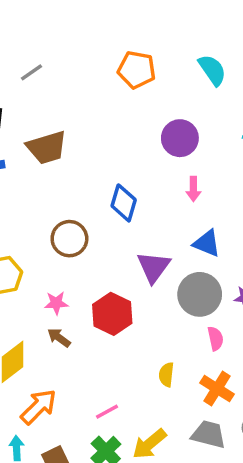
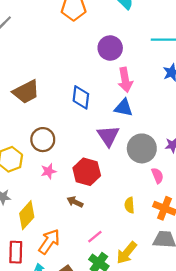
brown trapezoid: (47, 148) -> (26, 92), moved
pink arrow: (193, 189) -> (125, 80), size x1.5
brown circle: (69, 239) -> (43, 140), moved
blue triangle: (207, 243) -> (124, 108), moved
brown arrow: (59, 338) -> (75, 202), moved

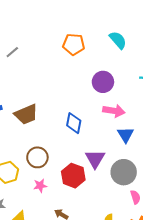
pink arrow: (125, 80) -> (114, 111), turned -75
blue triangle: (124, 108) -> (126, 135), moved, turned 42
red hexagon: (87, 172) -> (73, 176), moved

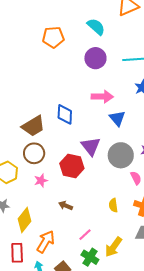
purple circle: (103, 82) -> (95, 58), moved
brown trapezoid: (26, 114) -> (33, 126), moved

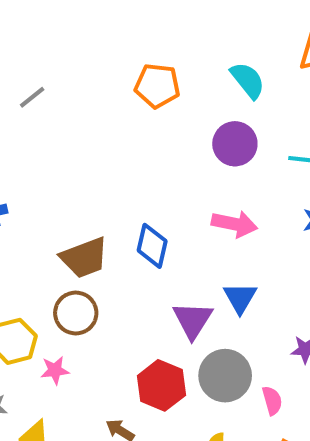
blue triangle: (117, 118) -> (240, 298), moved
gray circle: (121, 155) -> (225, 376), moved
red hexagon: (72, 166) -> (161, 385), moved
pink star: (41, 181) -> (55, 370), moved

